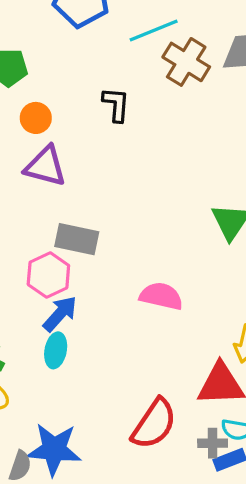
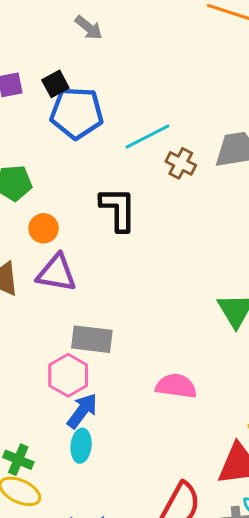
brown cross: (186, 62) -> (181, 163), size x0.7
black L-shape: (116, 104) -> (118, 209), size x1.4

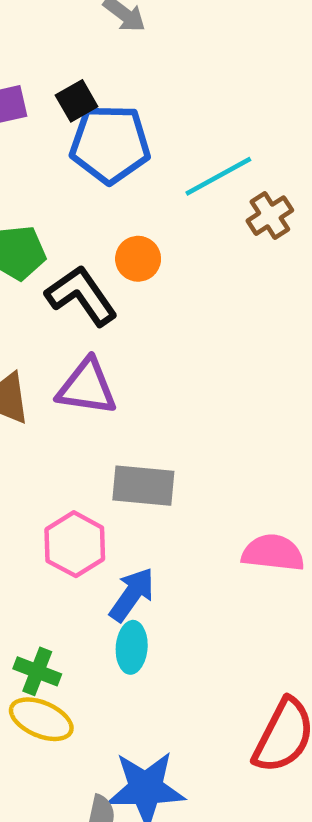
brown cross: (181, 163) -> (270, 216), turned 32
black L-shape: (118, 209) -> (81, 296), moved, turned -33
orange circle: (44, 228) -> (138, 259), moved
pink hexagon: (68, 375) -> (75, 544), moved

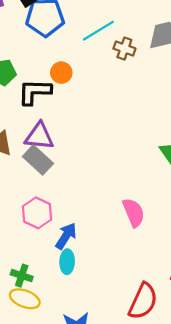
brown cross: (270, 216) -> (124, 49), turned -35
black L-shape: (81, 296) -> (35, 92), turned -51
gray rectangle: (143, 486) -> (38, 160), moved, turned 40
pink semicircle: (273, 553) -> (134, 213), turned 64

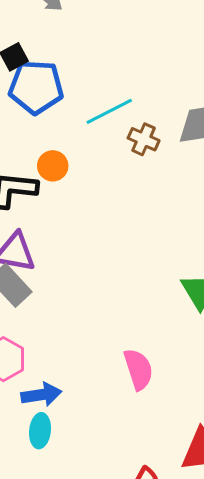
blue arrow: (66, 236) -> (41, 395), turned 44

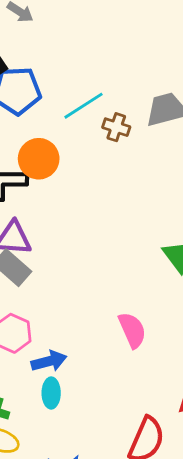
orange circle: (53, 166) -> (39, 159), size x1.5

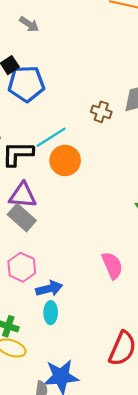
cyan line: (84, 106) -> (51, 137), moved
orange circle: (39, 159) -> (65, 160), moved

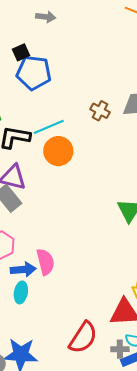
gray arrow: (29, 24) -> (46, 17), turned -36
pink semicircle: (112, 265) -> (45, 262), moved

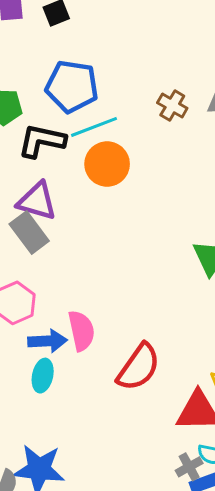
blue pentagon: (34, 73) -> (72, 86), moved
red semicircle: (83, 338) -> (138, 367), moved
gray cross: (120, 349) -> (189, 467), turned -30

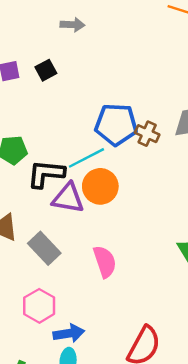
blue pentagon: (72, 86) -> (116, 124), moved
purple triangle: (37, 201) -> (68, 198), moved
pink semicircle: (81, 331) -> (105, 262), moved

